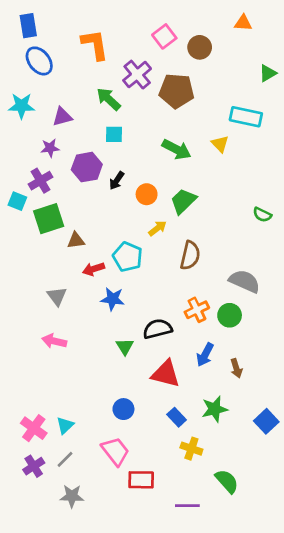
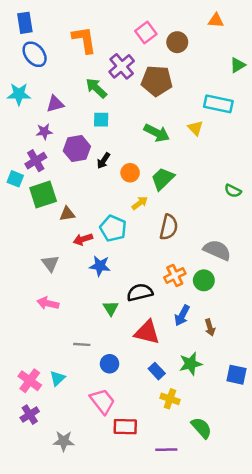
blue square: (266, 421) -> (236, 375), turned -35
gray line: (65, 459) -> (82, 344), moved, turned 49

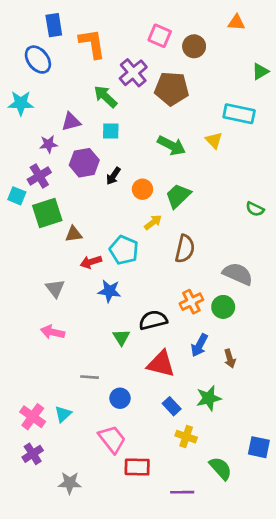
blue rectangle: (25, 23) -> (54, 25), moved
pink square: (146, 32) -> (160, 36), turned -30
purple triangle: (55, 104) -> (71, 122), moved
blue square: (236, 375) -> (259, 447), moved

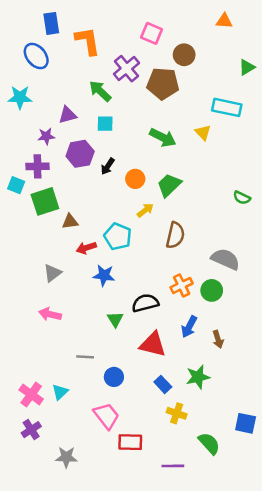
brown circle: (194, 46) -> (184, 55), moved
purple cross: (39, 176) -> (37, 166), turned 30
gray triangle: (55, 288) -> (52, 273), turned 30

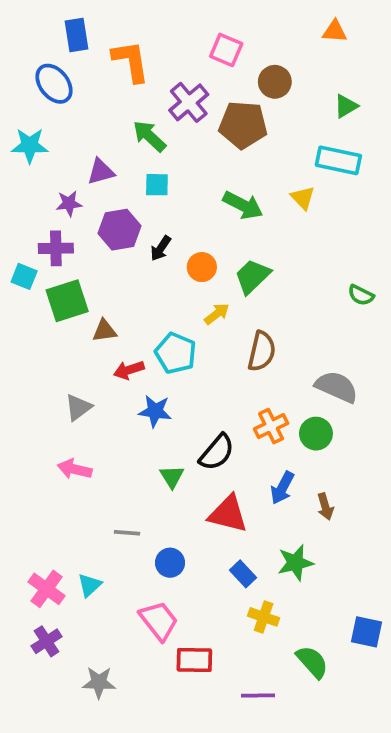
green triangle: (247, 67) -> (346, 106), moved
black semicircle: (145, 303) -> (217, 452), turned 144

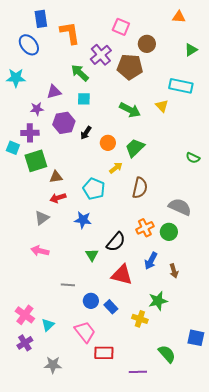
green triangle: (346, 106) -> (191, 50), moved
red arrow: (129, 370) -> (58, 198), moved
blue rectangle: (243, 574) -> (111, 307), moved
cyan triangle: (90, 585) -> (48, 325), moved
yellow cross: (264, 617) -> (140, 319), moved

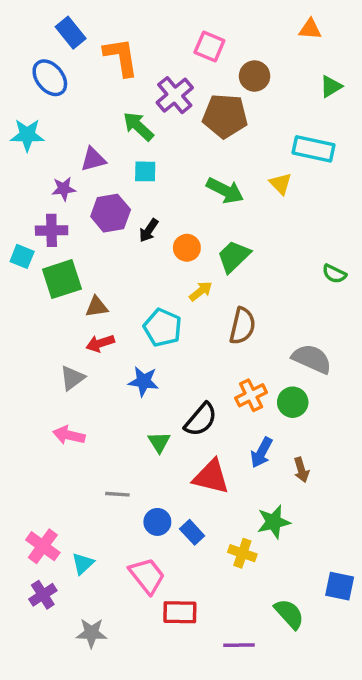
blue rectangle: (41, 19) -> (71, 33), turned -30

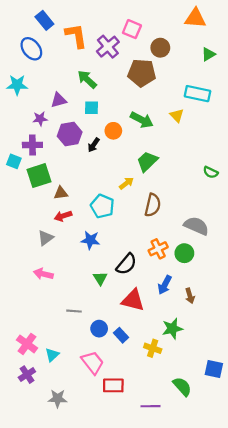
orange triangle: (310, 29) -> (195, 18), size x1.5
purple cross: (175, 95) -> (108, 47), moved
orange circle: (187, 248) -> (113, 131), moved

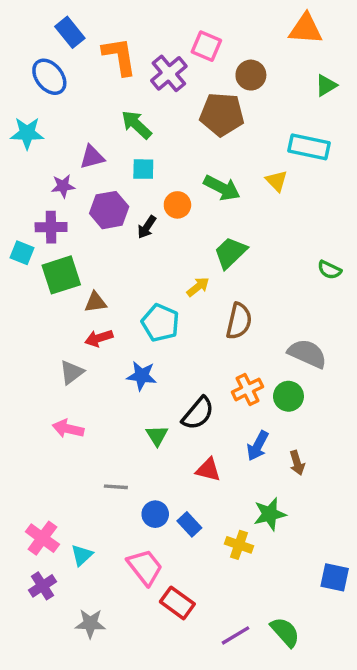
red triangle: (133, 300) -> (208, 470), size x0.7
red rectangle: (113, 385) -> (177, 603), turned 35
green semicircle: (182, 387) -> (285, 632), moved
purple line: (150, 406) -> (236, 635), turned -30

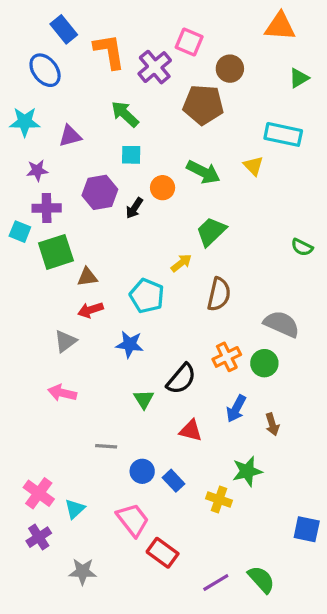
purple triangle: (92, 157) -> (70, 136), moved
purple star: (63, 186) -> (37, 170), moved

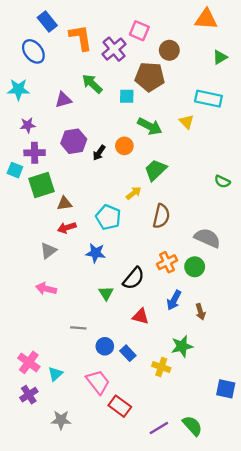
purple triangle: (70, 136) -> (63, 100), moved
cyan square: (131, 155) -> (127, 96), moved
orange circle: (163, 188) -> (124, 146), moved

